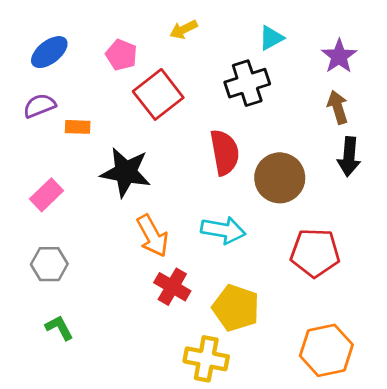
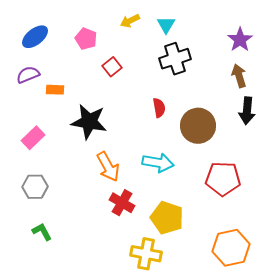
cyan triangle: (271, 38) -> (166, 25), moved, turned -30
red square: (158, 94) -> (112, 67), size x0.6
red semicircle: (225, 152) -> (159, 108), size x0.6

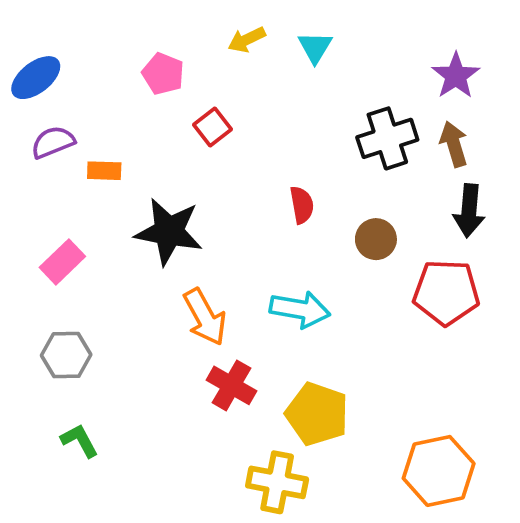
blue ellipse: (35, 37) -> (36, 78), moved
black cross: (175, 59) -> (387, 138), moved
brown circle: (198, 126) -> (376, 239), size x0.6
red pentagon: (223, 179) -> (446, 292), moved

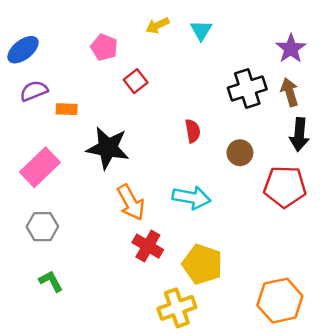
pink rectangle: (62, 262) -> (40, 167), size x1.4
yellow cross: (277, 482) -> (177, 308), turned -30

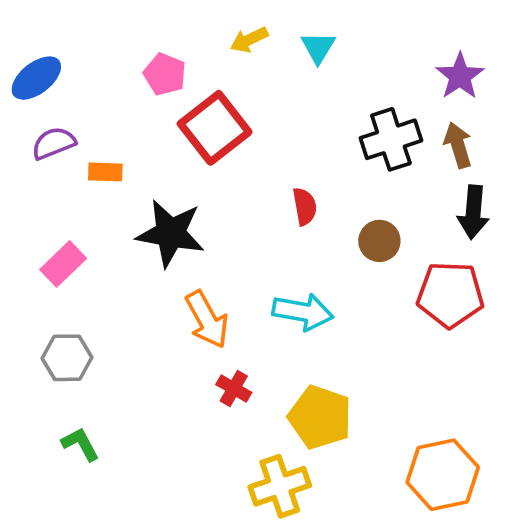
red square: (136, 81) -> (215, 128), size x1.8
pink rectangle: (40, 167) -> (63, 264), size x0.7
red cross: (148, 246) -> (234, 388), size x0.7

